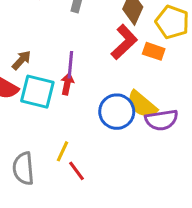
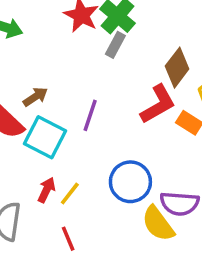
red arrow: (67, 84) -> (46, 190), moved
yellow semicircle: (142, 104) -> (158, 224), moved
yellow line: (63, 151) -> (70, 194), moved

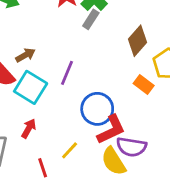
red L-shape: (158, 104) -> (111, 130), moved
blue circle: (130, 182) -> (97, 109), moved
yellow line: (70, 194) -> (70, 150), moved

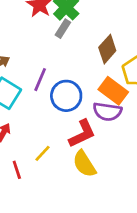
orange rectangle: (144, 84) -> (113, 91), size x1.5
blue circle: (97, 109) -> (66, 96), moved
purple semicircle: (131, 147) -> (107, 112), moved

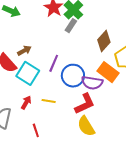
purple semicircle: (107, 112) -> (92, 83), moved
yellow line: (42, 153) -> (49, 101), moved, turned 56

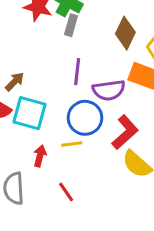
purple line: (54, 63) -> (77, 72), moved
blue circle: (73, 76) -> (85, 118), moved
purple semicircle: (92, 83) -> (109, 90), moved

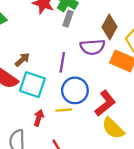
purple line: (77, 72) -> (62, 62), moved
purple semicircle: (109, 90) -> (92, 47), moved

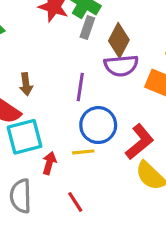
brown diamond: (110, 27) -> (119, 40), moved
brown arrow: (22, 60) -> (26, 84), turned 126
cyan square: (32, 85) -> (25, 137), moved, turned -32

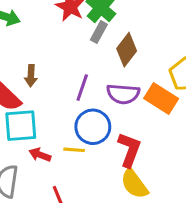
purple semicircle: (121, 66) -> (123, 94), moved
red L-shape: (140, 142) -> (129, 150), turned -40
red arrow: (49, 163) -> (40, 155), turned -95

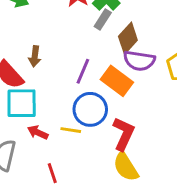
purple semicircle: (123, 94) -> (139, 61), moved
orange rectangle: (161, 99) -> (117, 81), moved

